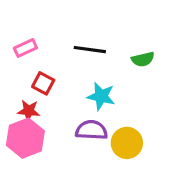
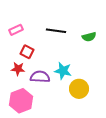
cyan star: (101, 96) -> (63, 71), moved
purple semicircle: (91, 130) -> (40, 77), moved
pink hexagon: (25, 138) -> (21, 101), moved

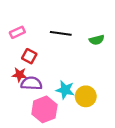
cyan star: (63, 71) -> (65, 90), moved
purple semicircle: (40, 77) -> (31, 83), moved
pink hexagon: (21, 101) -> (44, 109), moved

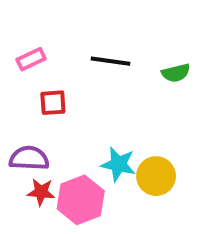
red square: (29, 56) -> (53, 103), turned -32
red star: (19, 75) -> (41, 192), moved
purple semicircle: (31, 83) -> (29, 158), moved

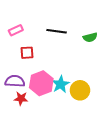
cyan star: (118, 164) -> (61, 84), turned 30
pink hexagon: (81, 200) -> (41, 83), moved

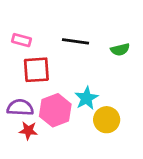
pink rectangle: (16, 30) -> (22, 40), turned 40
red square: (27, 53) -> (36, 70), size x1.5
cyan star: (61, 84) -> (86, 98), moved

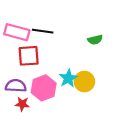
pink rectangle: (22, 40) -> (17, 32), size x1.6
black line: (76, 41) -> (43, 31), moved
yellow circle: (107, 120) -> (84, 82), moved

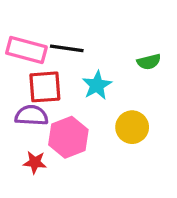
cyan star: (68, 78) -> (97, 85), moved
purple semicircle: (16, 86) -> (31, 115), moved

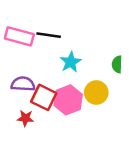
green semicircle: (149, 62) -> (117, 64), moved, turned 105
red square: (45, 87) -> (44, 97), moved, turned 30
pink hexagon: (68, 137) -> (68, 100), moved

